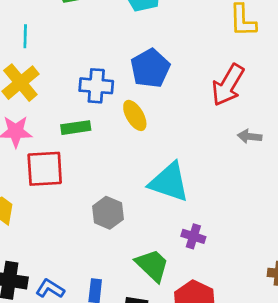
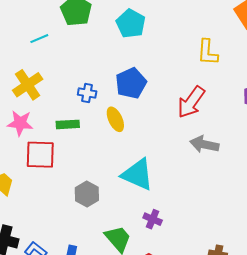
cyan line: (25, 36) -> (39, 39), moved, turned 60
blue cross: (96, 86) -> (87, 93), size x0.7
gray arrow: (250, 136) -> (204, 144), size x1.5

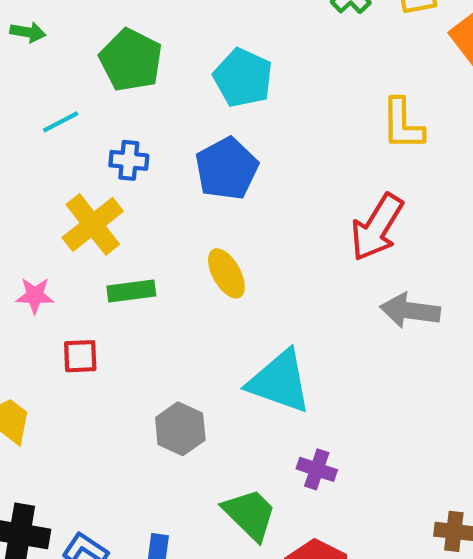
blue pentagon: (131, 83) -> (227, 169), moved
yellow cross: (28, 85) -> (93, 224), moved
blue cross: (87, 93) -> (129, 160), moved
pink star: (20, 123) -> (35, 296), size x0.7
red square: (40, 155) -> (80, 356), size x0.6

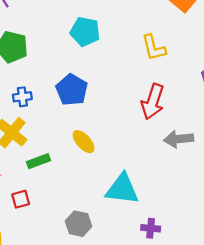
cyan pentagon: (243, 78) -> (85, 32), moved

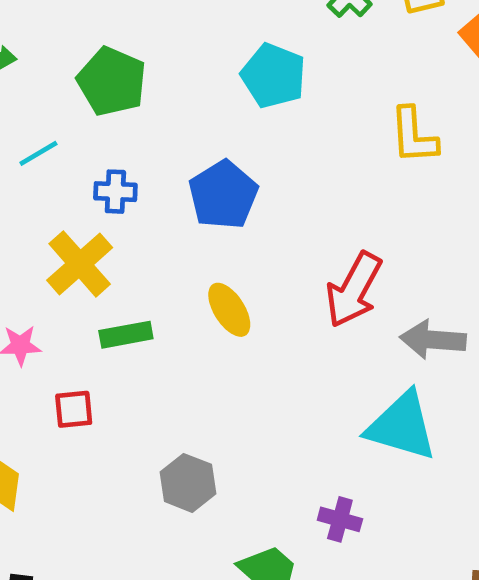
red arrow: (153, 102) -> (354, 290), moved
cyan triangle: (122, 189) -> (402, 426), moved

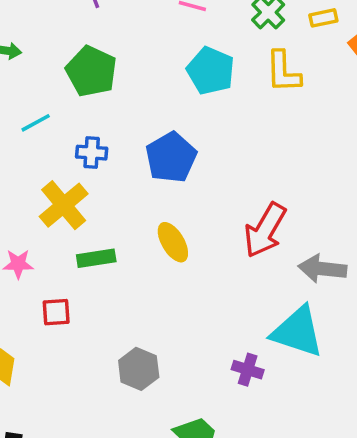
yellow L-shape: (414, 136) -> (283, 72), moved
purple cross: (340, 519) -> (248, 370), moved

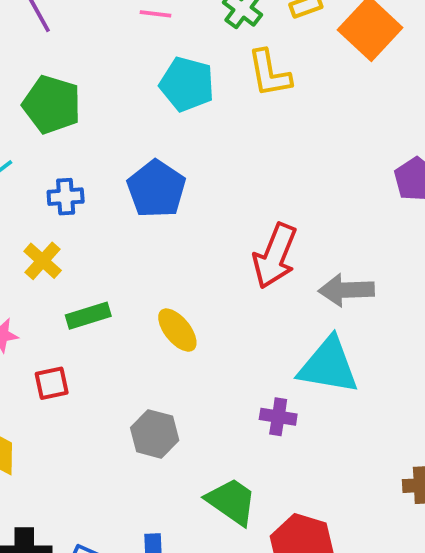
yellow cross: (64, 205) -> (43, 261), size x0.7
yellow ellipse: (173, 242) -> (177, 330), moved

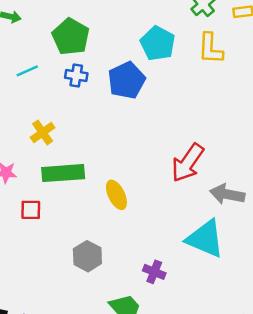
blue pentagon: (156, 189) -> (126, 80), moved
blue cross: (66, 197) -> (76, 75), moved
green rectangle: (88, 316) -> (63, 173), size x1.5
purple cross: (278, 417) -> (154, 272), moved

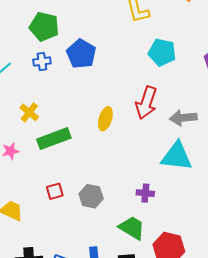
green pentagon: (71, 37) -> (44, 27), moved
cyan pentagon: (158, 43) -> (162, 52), moved
yellow ellipse: (116, 195) -> (105, 119), moved, turned 60
red square: (31, 210) -> (55, 191), moved

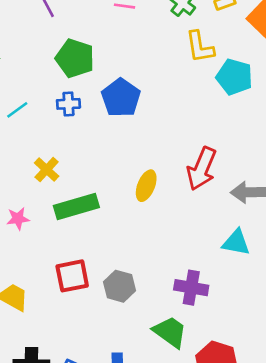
cyan pentagon: (162, 52) -> (234, 77), moved
cyan triangle: (177, 156) -> (236, 242), size x0.7
red square: (55, 191) -> (72, 276), size x1.5
purple cross: (145, 193) -> (191, 288), size x1.4

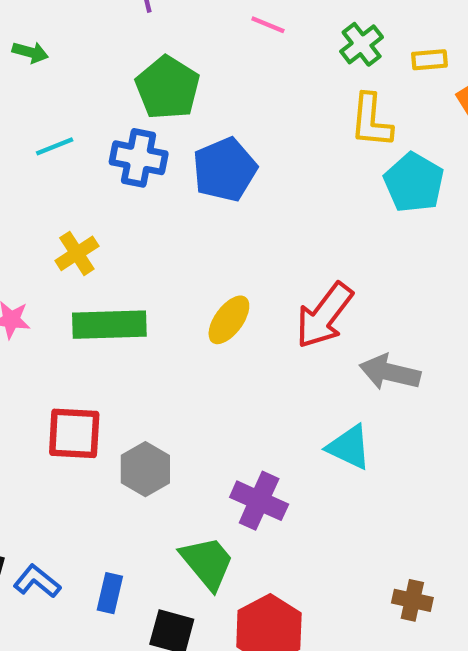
blue cross: (68, 104) -> (139, 158), size x1.4

